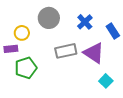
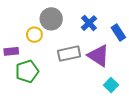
yellow circle: (22, 33) -> (34, 35), moved

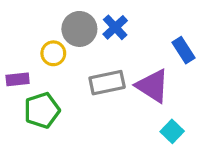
blue cross: (89, 23) -> (115, 27), moved

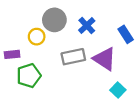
blue cross: (115, 27) -> (87, 25), moved

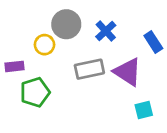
cyan square: (118, 90) -> (144, 110), turned 32

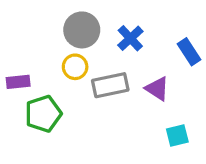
yellow circle: (44, 45) -> (75, 67), moved
purple triangle: (127, 72) -> (157, 89), size x0.7

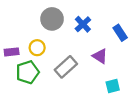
yellow circle: (75, 67) -> (37, 48), moved
gray rectangle: (110, 85) -> (66, 67), moved, turned -30

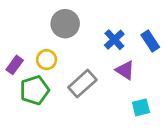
blue cross: (83, 24) -> (114, 40), moved
purple rectangle: (12, 52) -> (15, 65), turned -48

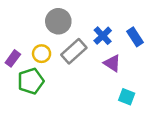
gray rectangle: (82, 84) -> (74, 51), moved
cyan square: (141, 107) -> (127, 97), turned 35

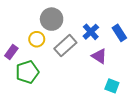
yellow circle: (42, 54) -> (37, 39), moved

